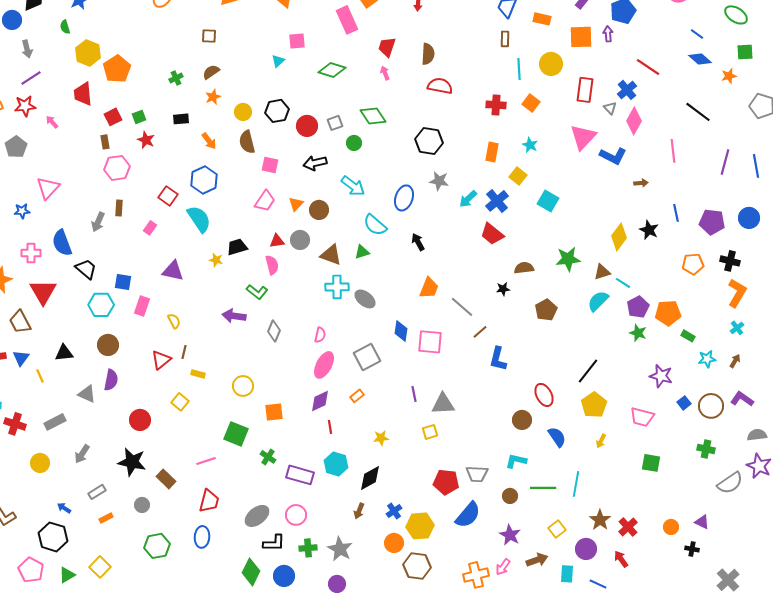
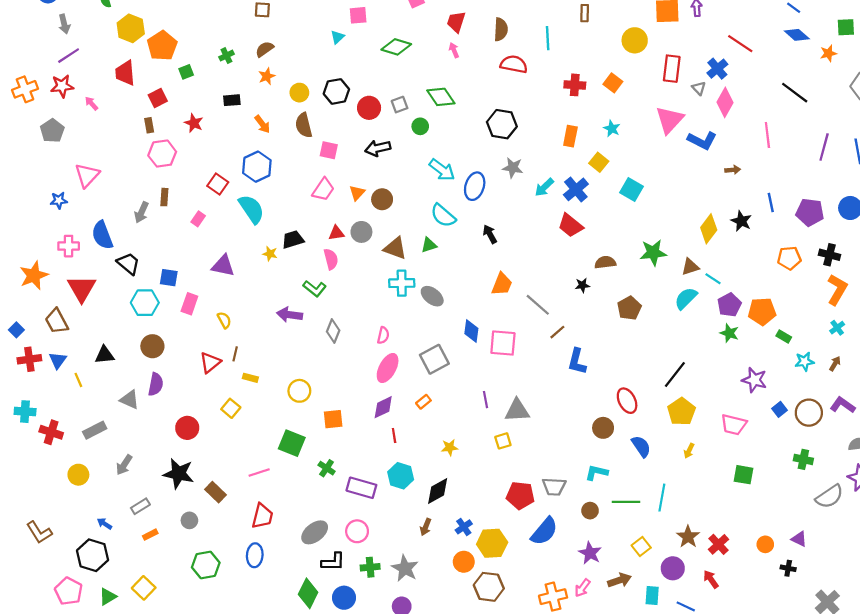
cyan line: (519, 69) -> (548, 38), moved
green square: (139, 117) -> (186, 72), moved
cyan arrow: (353, 186) -> (442, 170), moved

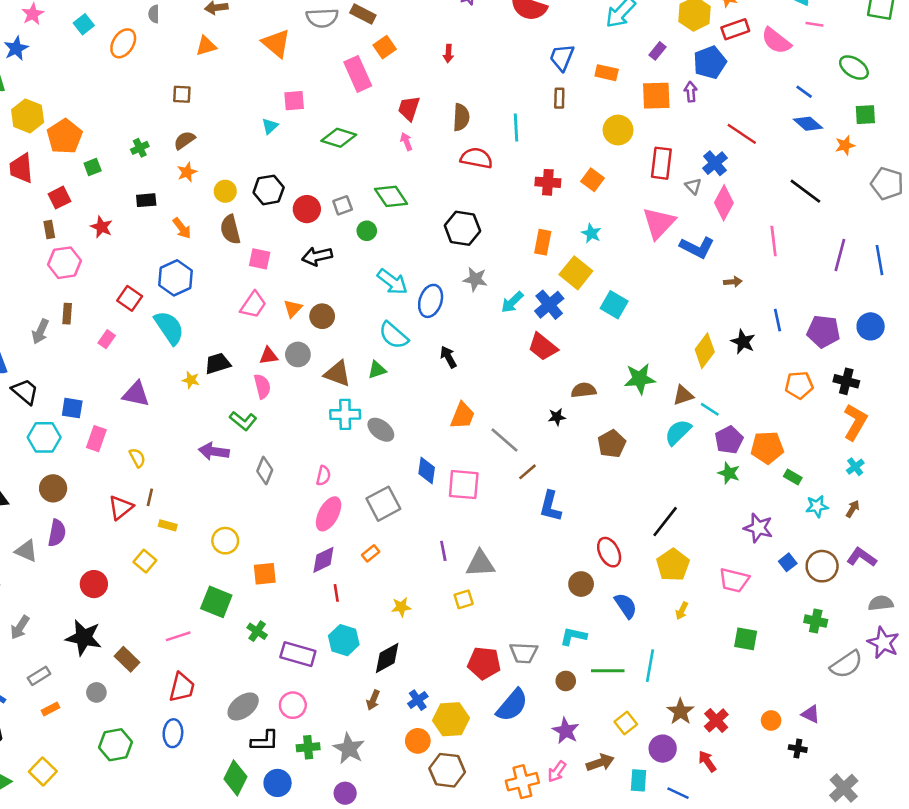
yellow square: (599, 162) -> (576, 273), size x1.4

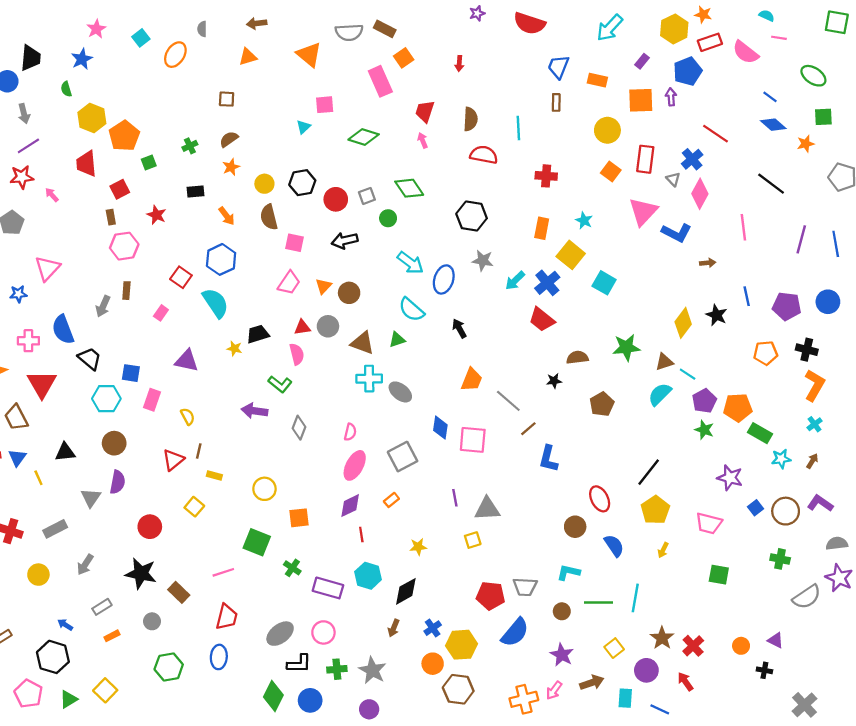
orange square: (593, 180) -> (611, 171), moved
green rectangle: (793, 477) -> (760, 433), size x1.5
gray triangle: (26, 551) -> (91, 498), turned 40

